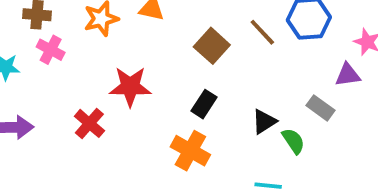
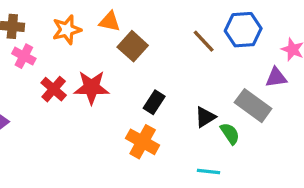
brown square: (212, 46) -> (133, 46), moved
gray rectangle: (321, 108) -> (253, 106), size x1.5
red cross: (89, 123) -> (54, 89), moved

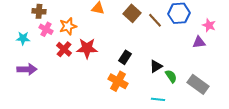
orange star: (67, 30) -> (68, 26), moved
brown square: (133, 46) -> (132, 13), moved
gray rectangle: (253, 106) -> (198, 84), moved

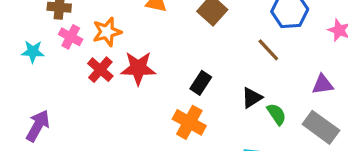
brown line: (155, 20) -> (268, 50), moved
purple triangle: (199, 42) -> (323, 85), moved
purple arrow: (27, 69) -> (38, 126), moved, turned -60

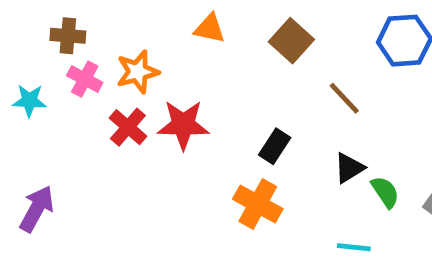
brown line: (268, 50) -> (344, 98), moved

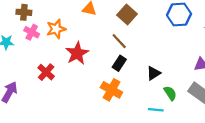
brown line: (344, 98) -> (119, 41), moved
red star: (183, 125) -> (77, 53), turned -30
red cross: (128, 127) -> (46, 72), moved
green semicircle: (385, 192) -> (170, 93), moved

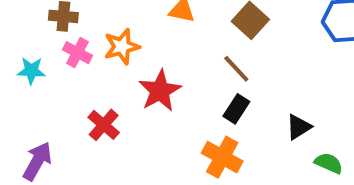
green semicircle: (170, 93) -> (329, 163), turned -32

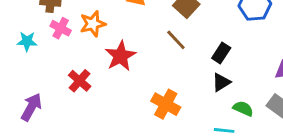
black rectangle: (236, 109) -> (221, 53), moved

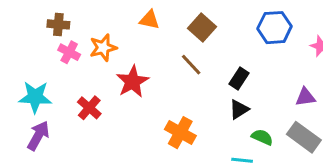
cyan star: (27, 41) -> (35, 97), moved, size x1.5

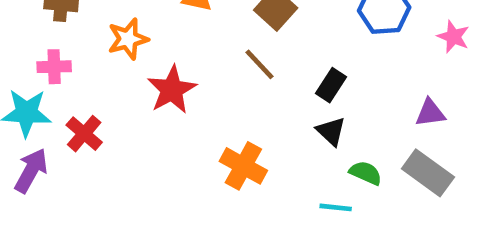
pink cross: (69, 52) -> (54, 67), moved, turned -30
red cross: (89, 108) -> (84, 134), moved
black triangle: (239, 109) -> (331, 131), turned -45

